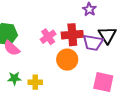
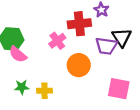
red cross: (72, 35) -> (79, 24), moved

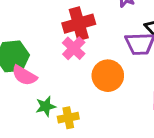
red cross: (79, 24) -> (79, 24), moved
green star: (22, 87) -> (46, 106), moved

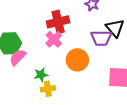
pink semicircle: (24, 75) -> (18, 57), turned 102
green star: (46, 106) -> (41, 75), moved

